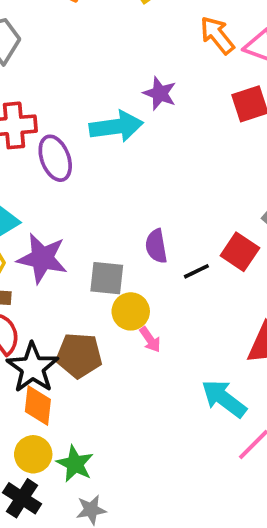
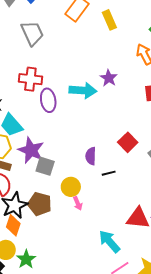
red square: (240, 252) -> (128, 142), moved
gray square: (107, 278) -> (45, 166), moved

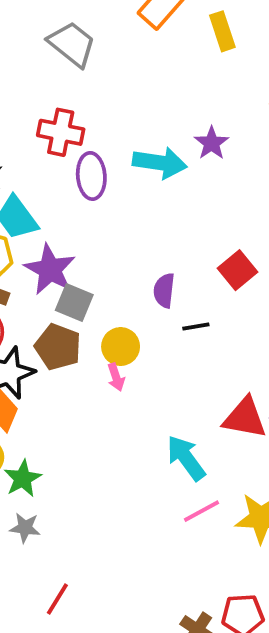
gray trapezoid: (32, 33) -> (72, 44), turned -32
pink arrow: (78, 203) -> (116, 377), moved
brown pentagon: (40, 204) -> (58, 347), moved

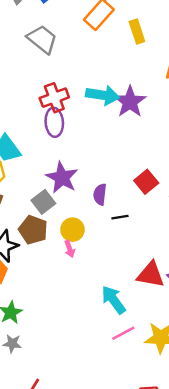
red cross: (61, 132) -> (54, 98), moved, turned -32
purple star: (212, 143) -> (130, 102), size x1.5
cyan arrow: (160, 163) -> (103, 95), moved
purple star: (50, 269) -> (62, 178), moved
gray square: (74, 302) -> (43, 202), turned 30

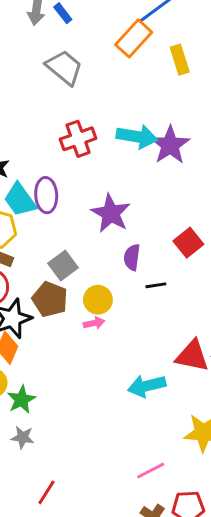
purple ellipse: (54, 122) -> (46, 195), moved
purple star: (62, 178) -> (111, 213), moved
pink arrow: (70, 249) -> (94, 323), turned -84
cyan arrow: (114, 300) -> (147, 386), turned -68
pink line: (123, 333) -> (151, 471), moved

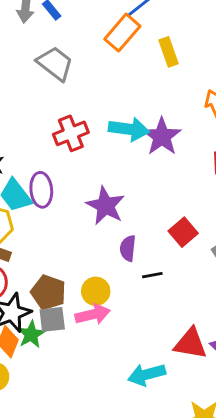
gray square: (63, 265) -> (52, 319), moved, turned 32
pink arrow: (94, 323) -> (93, 314), size x1.6
green star: (21, 400) -> (31, 334), moved

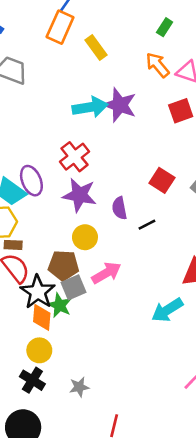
yellow rectangle: (168, 52) -> (96, 47), moved
red cross: (71, 133) -> (75, 157), moved
purple star: (105, 206) -> (79, 195), moved
yellow circle: (96, 291) -> (85, 237), moved

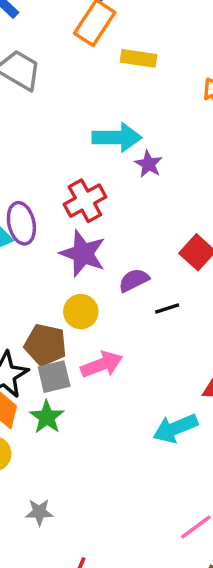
yellow rectangle: (96, 47) -> (138, 58), turned -55
purple star: (120, 105) -> (148, 164), moved, size x0.6
purple semicircle: (119, 208) -> (134, 280), turned 65
green star: (59, 305) -> (47, 417), moved

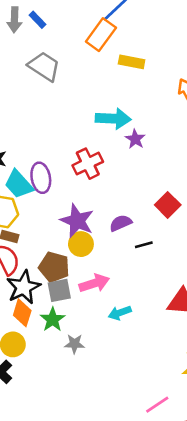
purple star: (83, 254) -> (77, 221), moved
cyan arrow: (175, 428) -> (120, 313), moved, size x0.7
gray star: (39, 512) -> (74, 344), moved

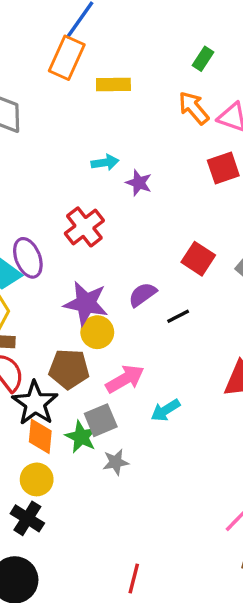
cyan arrow: (113, 119) -> (105, 162), size x0.6
gray square: (59, 290) -> (101, 420), moved

